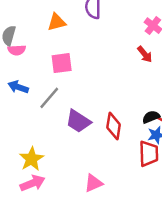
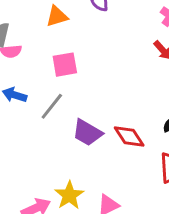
red diamond: (114, 126) -> (129, 137), turned -40
yellow star: (31, 159) -> (69, 195), moved

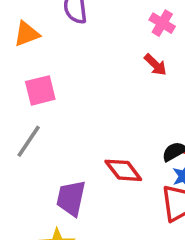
purple trapezoid: (87, 133) -> (71, 198), moved, turned 76

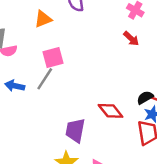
gray line: (29, 141) -> (45, 79), moved

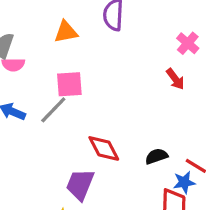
black semicircle: (145, 97) -> (156, 156), moved
red diamond: (111, 111) -> (104, 148), moved

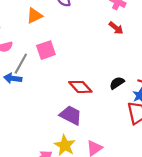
gray line: (53, 110) -> (21, 64), moved
purple trapezoid: (80, 185) -> (71, 115), turned 110

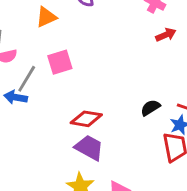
red arrow: (116, 28) -> (166, 35), moved, turned -64
red diamond: (80, 87) -> (86, 119), moved, turned -40

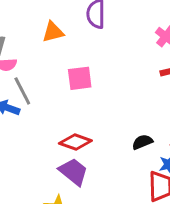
pink square: (60, 62) -> (80, 78), moved
gray line: (27, 79) -> (22, 91), turned -68

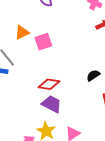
orange triangle: (53, 32) -> (22, 32), moved

